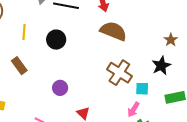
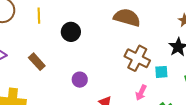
yellow line: (24, 32) -> (39, 16), moved
pink arrow: (133, 110) -> (141, 93), moved

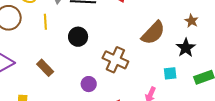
brown semicircle: (127, 18) -> (153, 33), moved, turned 120
brown cross: (137, 58) -> (115, 60), moved

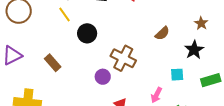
yellow line: (45, 22) -> (64, 15), moved, turned -35
brown semicircle: (153, 33) -> (162, 33), size x0.6
purple circle: (89, 84) -> (103, 77), moved

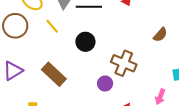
yellow line: (64, 15) -> (52, 26), moved
brown rectangle: (53, 63) -> (54, 74), size x1.4

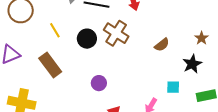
yellow line: (52, 26) -> (55, 30), moved
brown cross: (124, 63) -> (116, 33), moved

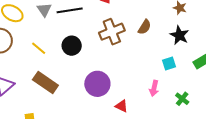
brown cross: (116, 33) -> (112, 32), moved, turned -35
purple circle: (99, 83) -> (97, 84), size x1.6

